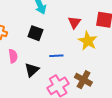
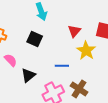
pink semicircle: (13, 56) -> (11, 60), turned -40
blue line: (56, 56) -> (62, 66), moved

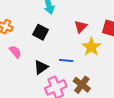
black triangle: (28, 75) -> (41, 67), moved

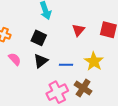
yellow star: (91, 47) -> (94, 61), moved
black triangle: (41, 67) -> (41, 61), moved

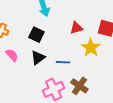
red triangle: (78, 30) -> (76, 28), turned 32
yellow star: (94, 61) -> (91, 48), moved

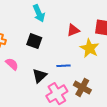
black triangle: (38, 58) -> (40, 76), moved

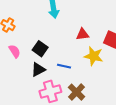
black square: (34, 41) -> (40, 49), moved
yellow star: (90, 48) -> (94, 56), turned -30

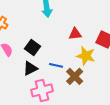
brown cross: (77, 92) -> (75, 76), moved

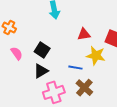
blue line: (56, 65) -> (75, 68), moved
brown cross: (75, 76) -> (84, 88), moved

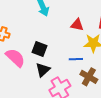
red triangle: (84, 34) -> (77, 25), turned 32
pink semicircle: (17, 53) -> (15, 58), size x1.5

